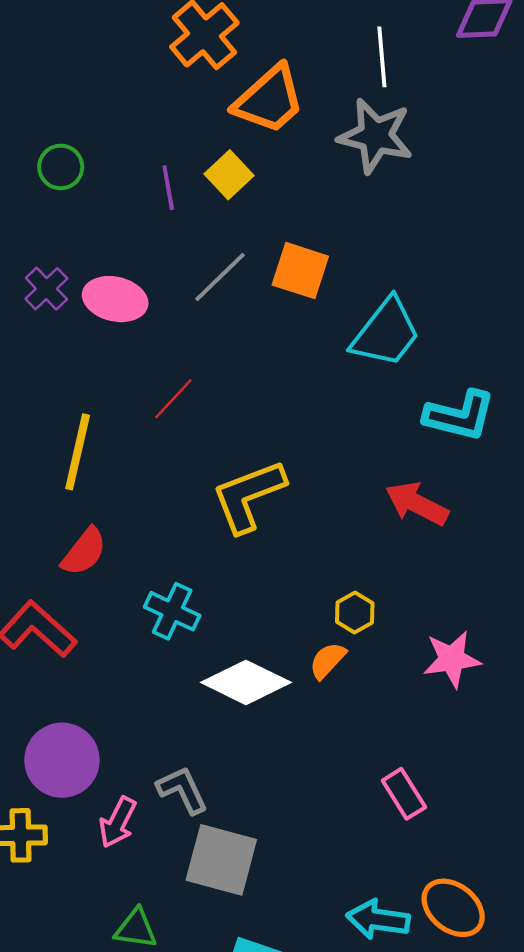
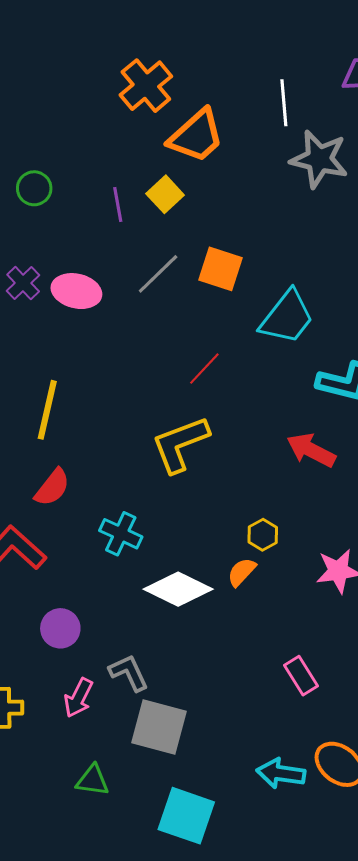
gray star: (375, 136) -> (319, 159), moved
red line: (173, 399) -> (204, 369), moved
purple circle: (62, 760) -> (60, 628), moved, size x0.7

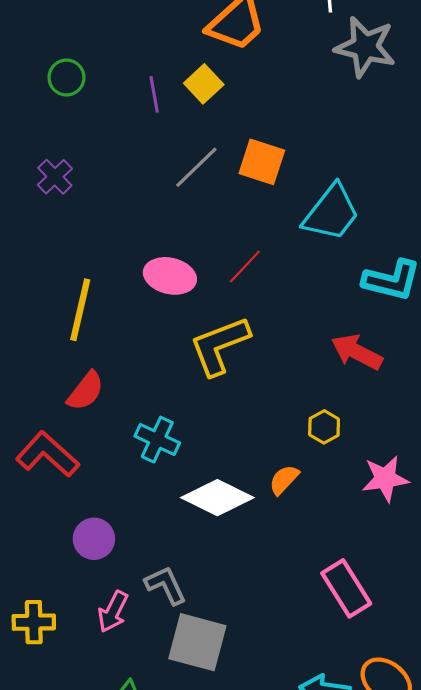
pink ellipse: (76, 291) -> (170, 276), moved
yellow hexagon: (263, 535) -> (324, 427), moved
pink rectangle: (301, 676) -> (346, 588), size x1.4

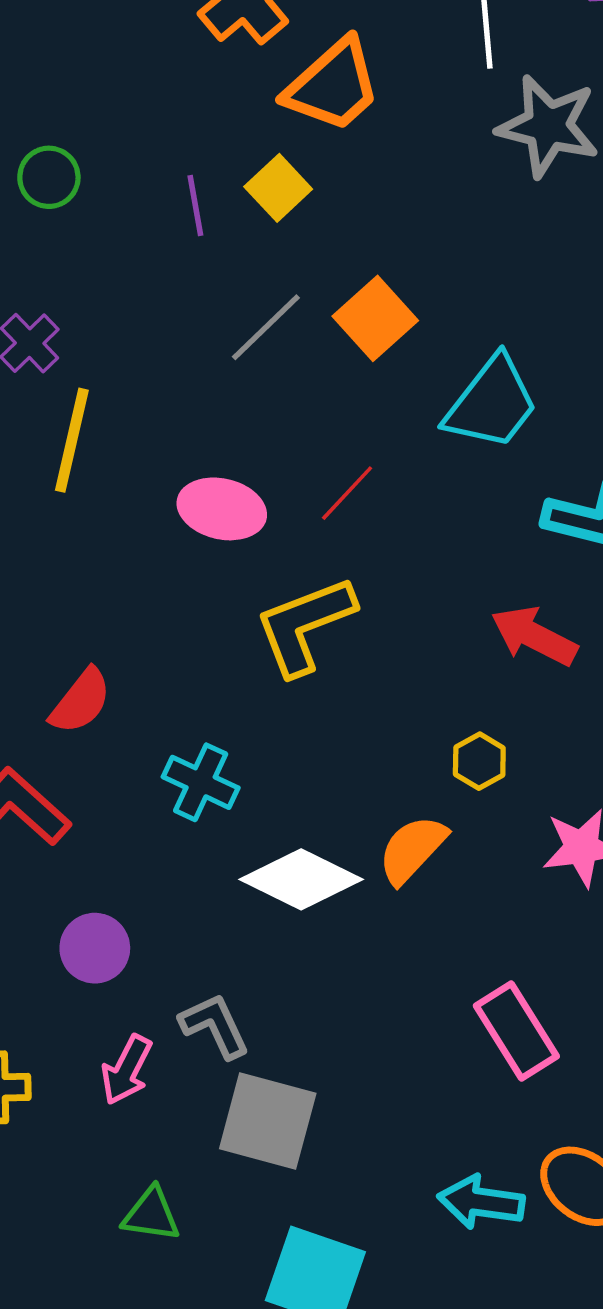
orange square: (262, 162) -> (375, 318), turned 30
yellow line: (80, 310) -> (72, 440), moved
orange semicircle: (284, 480) -> (412, 849), size x1.4

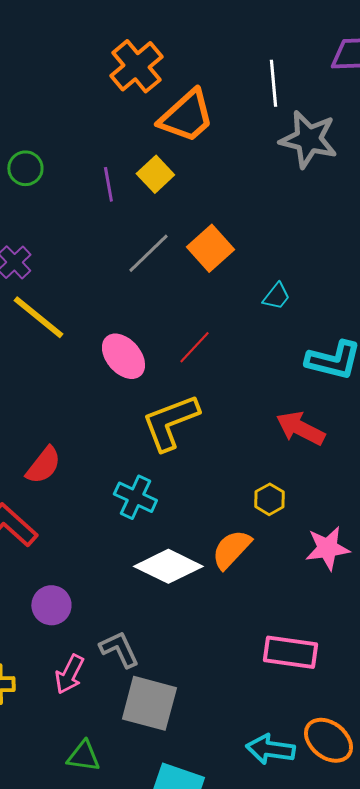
cyan trapezoid: (492, 403) -> (276, 296), size x0.5
yellow line: (72, 440) -> (38, 317), turned -64
pink ellipse: (222, 509) -> (123, 356), turned 36
cyan cross: (201, 782) -> (135, 497), moved
pink rectangle: (516, 1031) -> (290, 652), turned -50

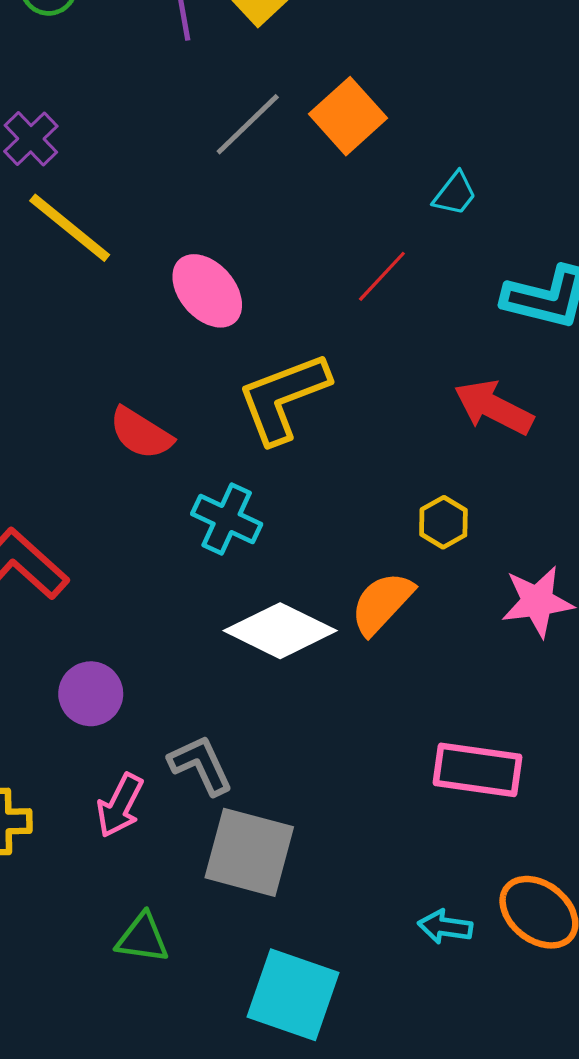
red line: (194, 347) -> (382, 276), moved
red semicircle: (43, 465) -> (141, 433), moved, turned 84
cyan arrow: (270, 749) -> (445, 927), size x0.7

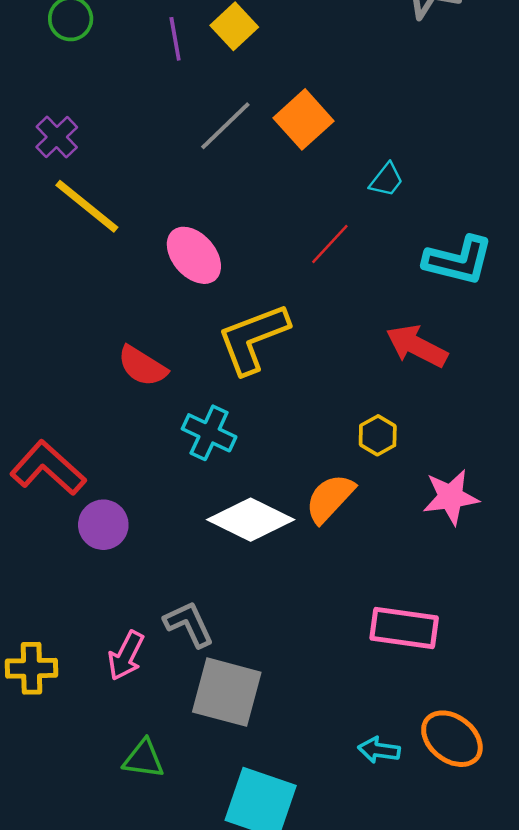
purple circle: (91, 694) -> (103, 525), moved

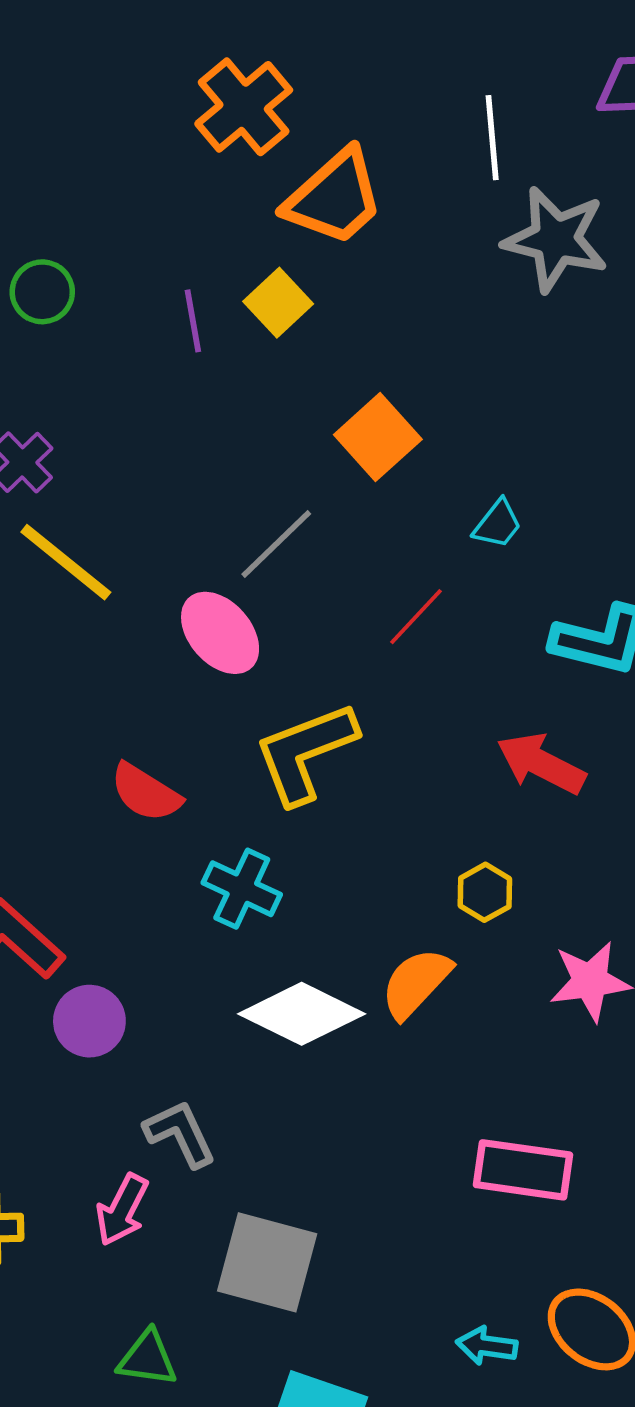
gray line: (225, 126) -> (276, 544), moved
gray L-shape: (189, 624) -> (180, 1134), moved

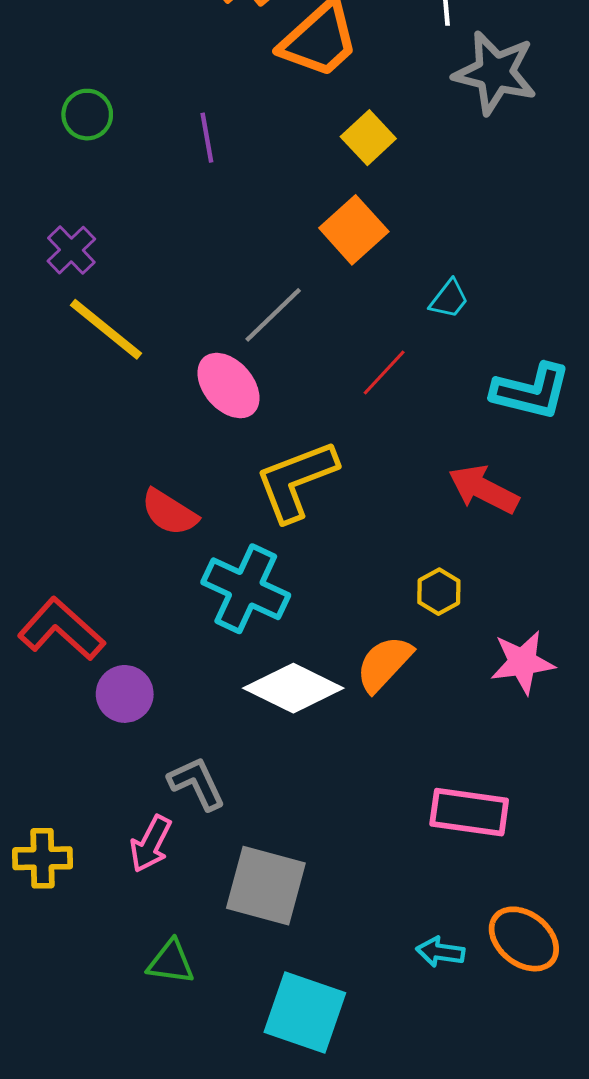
yellow square: (278, 303) -> (368, 138), moved
cyan cross: (242, 889) -> (246, 589), size x1.4

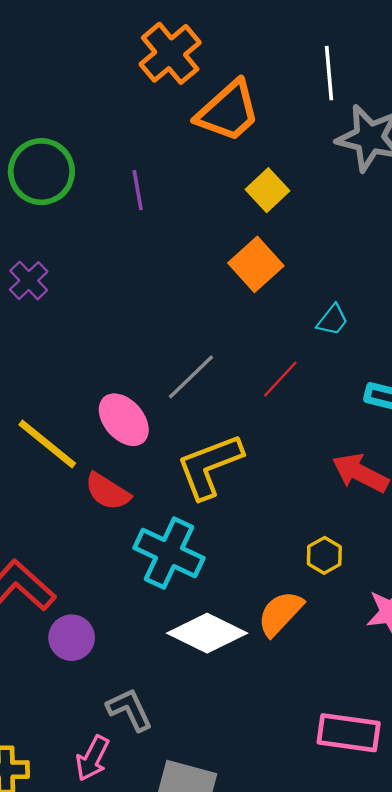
green circle: (87, 115) -> (41, 172), size x1.6
gray line: (273, 315) -> (191, 377), moved
yellow line: (106, 329) -> (47, 444), moved
pink ellipse: (228, 386) -> (124, 420), moved

